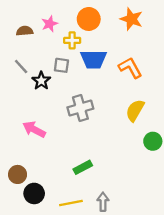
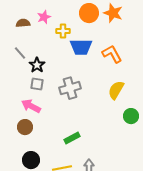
orange circle: (89, 19) -> (89, 13), moved
gray square: (61, 65) -> (37, 84), moved
brown circle: (18, 174) -> (25, 127), moved

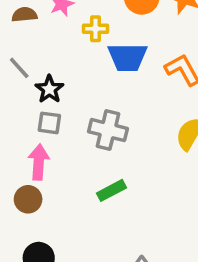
gray cross: (70, 88) -> (108, 130), turned 30
pink arrow: (31, 106) -> (39, 162), turned 66
green rectangle: (72, 138) -> (112, 190), moved

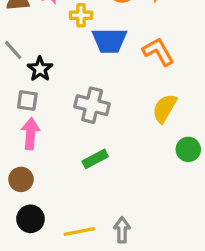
gray square: (49, 123) -> (27, 100), moved
brown circle: (28, 199) -> (21, 179), moved

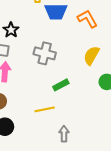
green rectangle: (95, 159) -> (61, 85), moved
yellow line: (79, 231) -> (45, 109), moved

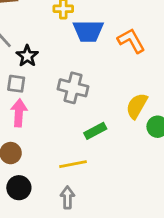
yellow semicircle: (91, 55) -> (137, 106), moved
gray arrow: (64, 134) -> (67, 197), moved

